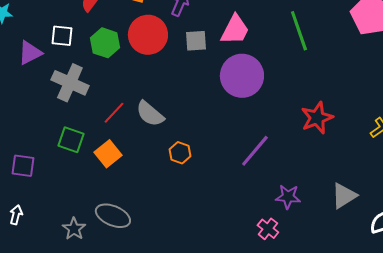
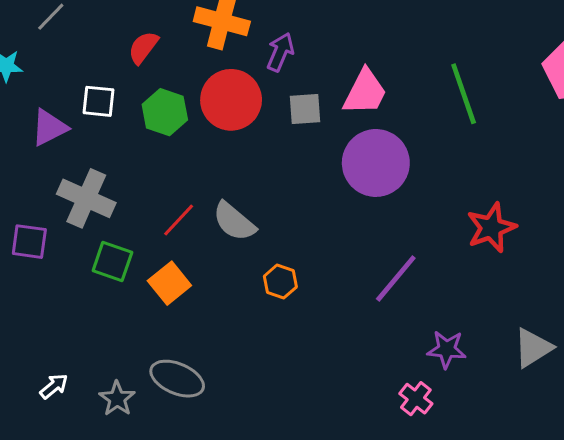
gray cross: (70, 83) -> (86, 198), moved
purple square: (23, 166) -> (29, 242), moved
white arrow: (16, 215) -> (54, 386), moved, turned 36

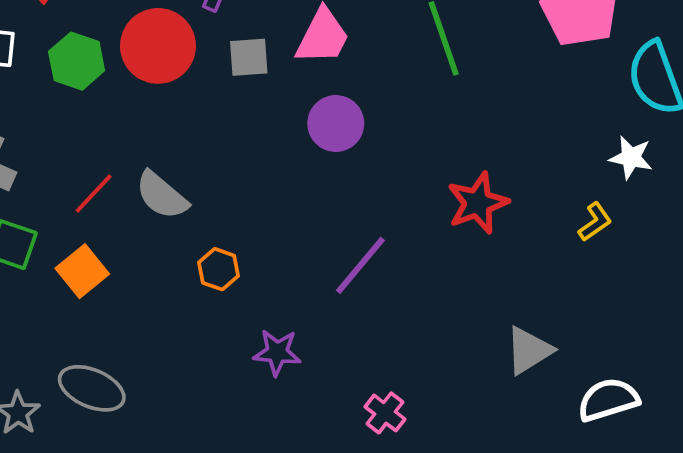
purple circle: (376, 163) -> (336, 123), size x0.7
purple star: (447, 349) -> (277, 352), moved

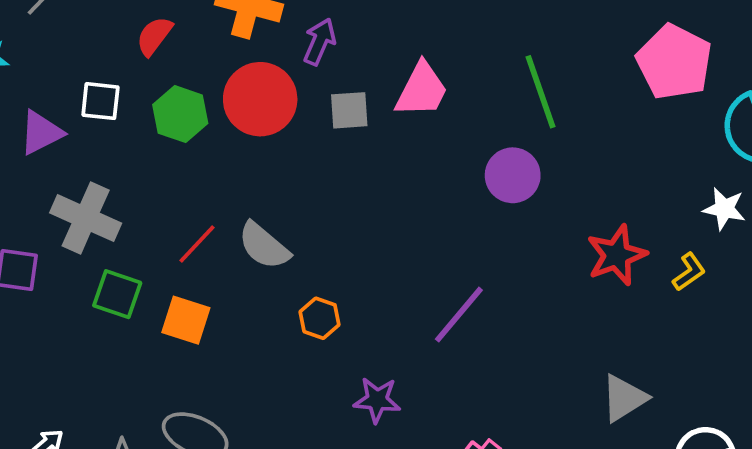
purple circle: (336, 123) -> (513, 175), moved
red star: (478, 203) -> (617, 255), moved
orange square: (82, 271) -> (186, 320), turned -33

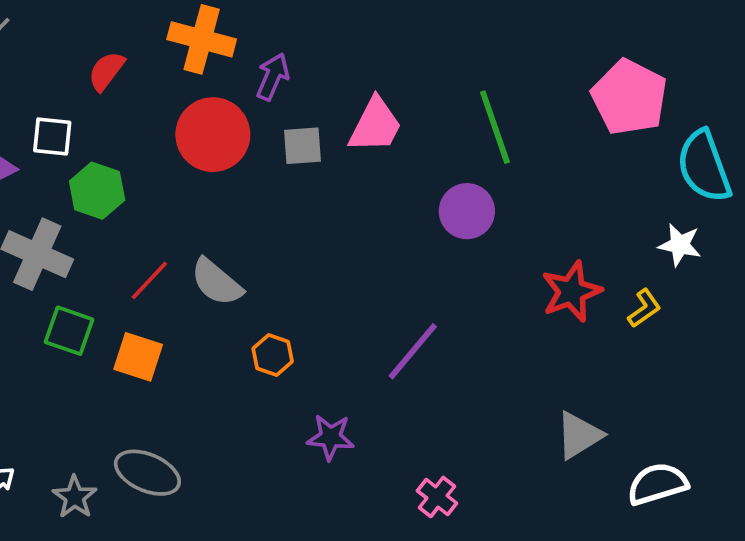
green hexagon: (180, 114) -> (97, 191), moved

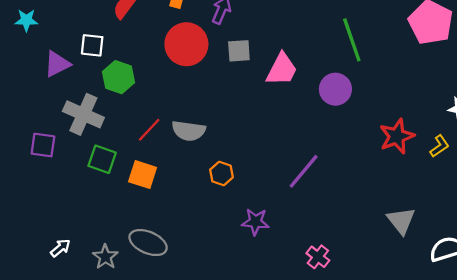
pink trapezoid: (375, 125) -> (282, 69), moved
gray semicircle: (217, 282) -> (189, 131), turned -32
gray triangle: (579, 435) -> (401, 221), turned -36

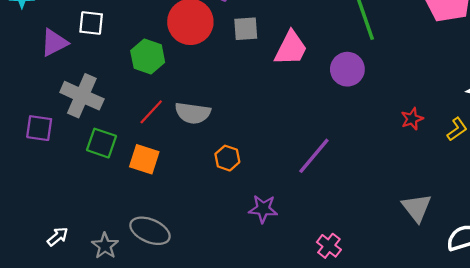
green hexagon: (118, 77) -> (148, 56), moved
red star: (397, 136) -> (412, 119), size x0.6

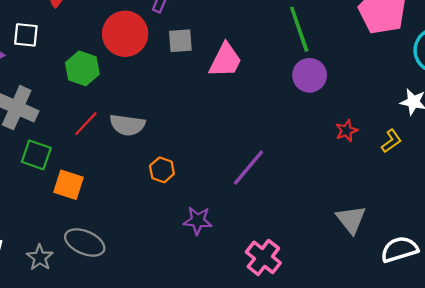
purple circle: (347, 69) -> (310, 75), moved
orange square: (144, 159) -> (69, 185), moved
pink cross: (329, 246) -> (263, 257), size x1.4

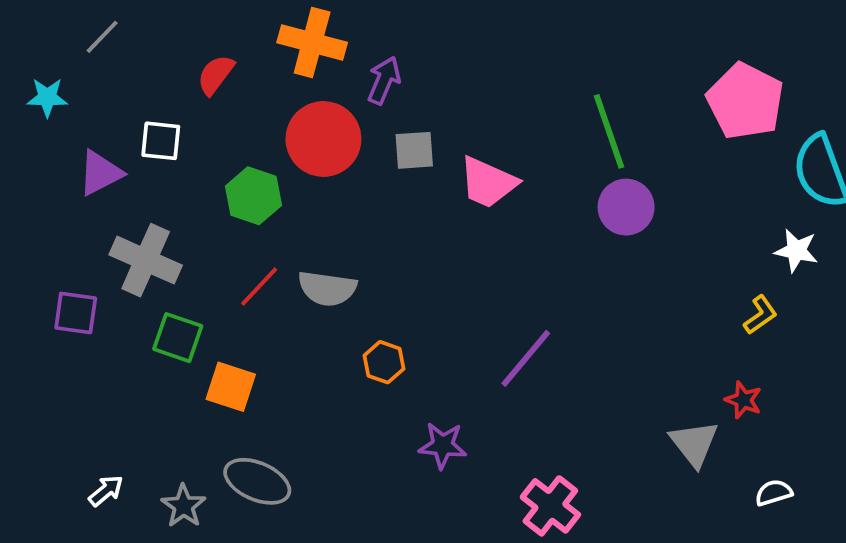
pink trapezoid: (225, 60) -> (488, 182), turned 87
red star: (346, 131) -> (743, 400), moved, turned -30
white semicircle: (399, 249) -> (774, 493), size x0.6

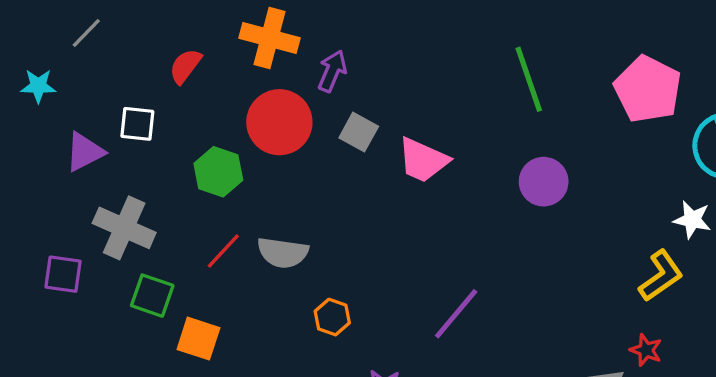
green line: (609, 131) -> (529, 79), moved
gray square: (414, 150) -> (359, 132), turned 33
yellow L-shape: (760, 315) -> (661, 276), size x1.5

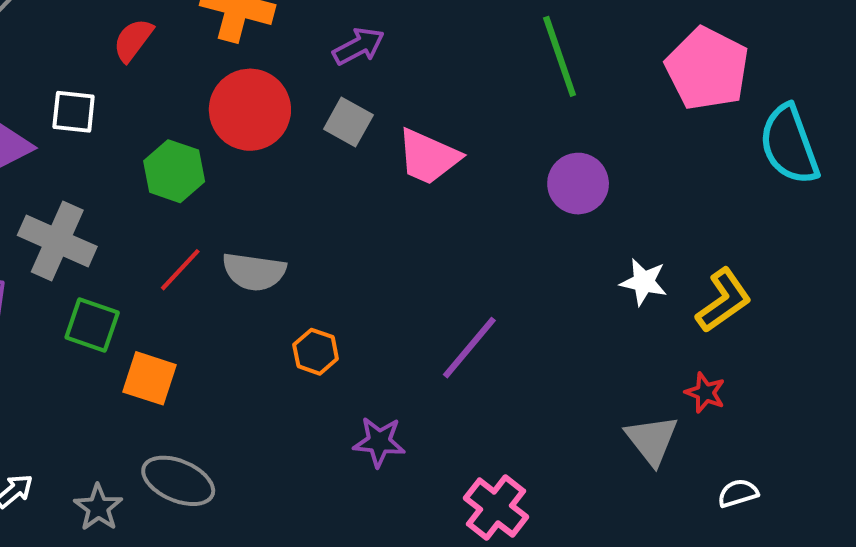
purple arrow: (332, 71) -> (359, 46), moved, turned 39
white star: (692, 220) -> (644, 282), moved

